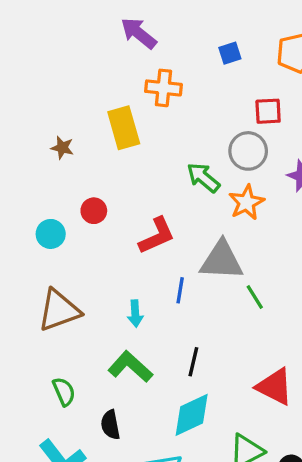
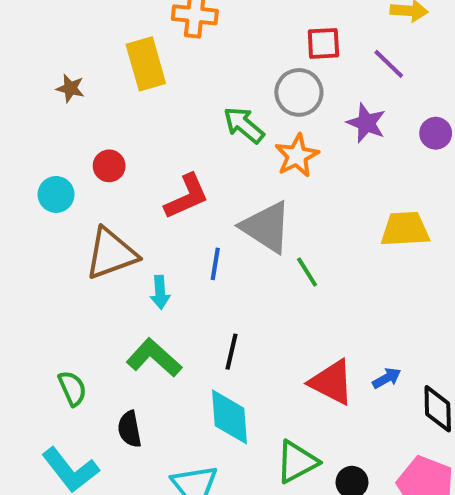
gray triangle: (222, 261) -> (266, 227), turned 30
brown triangle: (59, 310) -> (111, 254), moved
cyan diamond: (192, 415) -> (230, 417), turned -69

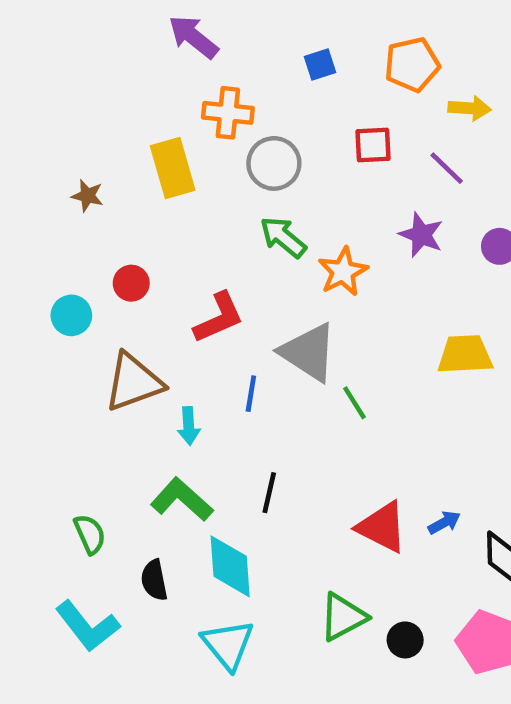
gray circle: (299, 92) -> (274, 163), moved
cyan diamond: (230, 417) -> (230, 566), moved

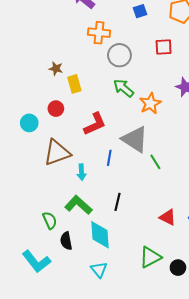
yellow rectangle: (173, 168) -> (74, 84), moved, size x0.7
brown star: (87, 196) -> (56, 69), moved
red triangle: (382, 527) -> (168, 217), size x0.7
green semicircle: (90, 534) -> (50, 220), moved
cyan triangle: (228, 645) -> (99, 270), size x0.7

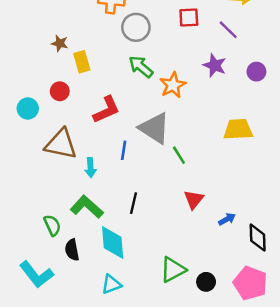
brown triangle: (57, 153) -> (61, 144), turned 32
red triangle: (168, 217) -> (194, 199), moved, turned 42
cyan triangle: (99, 270) -> (111, 284), turned 48

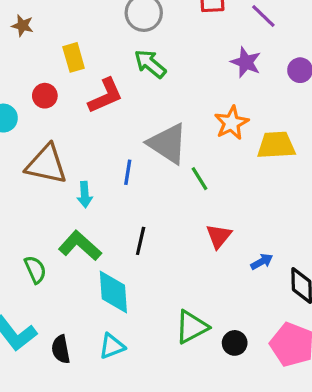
brown star: (60, 43) -> (22, 26), moved
orange star: (173, 85) -> (231, 123), moved
red L-shape: (106, 110) -> (105, 96), moved
black semicircle: (72, 250) -> (61, 349), moved

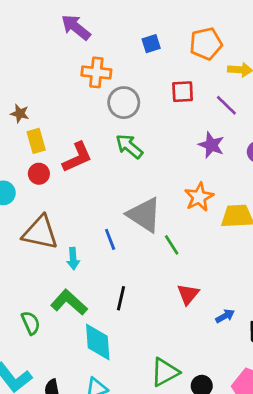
yellow rectangle: (74, 57) -> (36, 141), moved
red L-shape: (105, 96) -> (77, 157), moved
blue line: (128, 172) -> (110, 239), turned -30

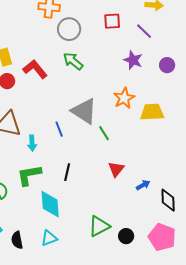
red L-shape: (77, 157) -> (35, 69), turned -105
green L-shape: (69, 302) -> (29, 175), turned -52

